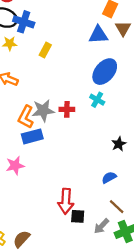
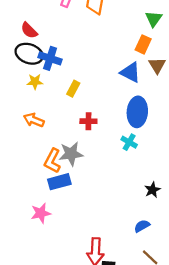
blue triangle: (98, 35) -> (130, 72), turned 30
blue ellipse: (105, 72) -> (137, 112), turned -36
red cross: (67, 109) -> (88, 121), moved

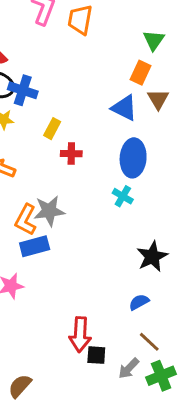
red cross: (88, 121) -> (71, 154), moved
black star: (152, 190) -> (152, 257), size x1.5

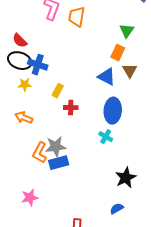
blue rectangle: (35, 246) -> (59, 163), moved

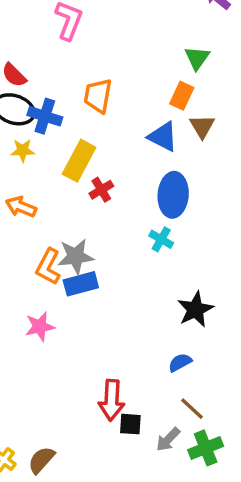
orange trapezoid: (77, 17) -> (98, 96), moved
yellow rectangle: (58, 91) -> (79, 161), size x1.6
red cross: (71, 108) -> (101, 190), turned -32
pink star: (30, 198) -> (40, 327), moved

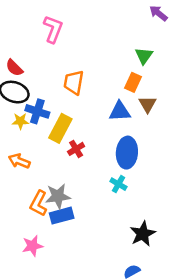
blue cross: (45, 116) -> (37, 111), moved
blue triangle: (163, 137) -> (120, 111), turned -30

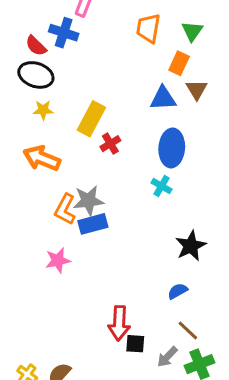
orange trapezoid: (74, 82) -> (148, 28), moved
blue cross: (37, 111) -> (64, 33), moved
orange arrow: (19, 161) -> (42, 158), size x1.4

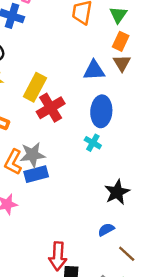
orange rectangle: (179, 63) -> (121, 41), moved
red cross: (110, 144) -> (51, 108), size x1.6
brown line: (188, 331) -> (127, 254), moved

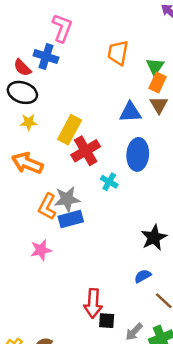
green triangle: (118, 15) -> (155, 66), moved
cyan cross: (93, 143) -> (109, 182), moved

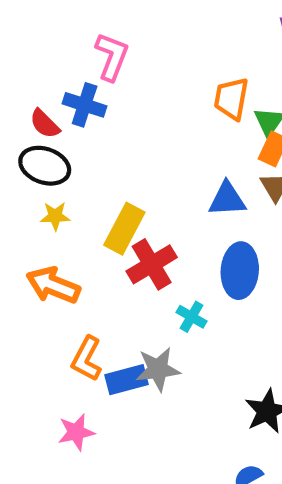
orange trapezoid: (118, 53) -> (231, 99), moved
gray star: (67, 199) -> (158, 369), moved

